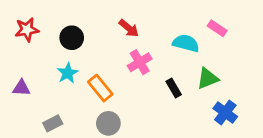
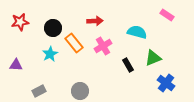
red arrow: (129, 28) -> (95, 21), turned -42
pink rectangle: (217, 28) -> (167, 15), moved
orange rectangle: (100, 88) -> (74, 43), moved

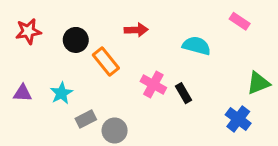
pink cross: (103, 46) -> (153, 84), moved, turned -30
cyan star: (50, 54) -> (61, 93), moved
green triangle: (153, 58) -> (258, 83), moved
gray rectangle: (39, 91) -> (86, 119), moved

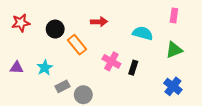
pink rectangle: (240, 21) -> (174, 15), turned 64
green triangle: (258, 83) -> (174, 50), moved
black rectangle: (184, 93) -> (133, 68), turned 48

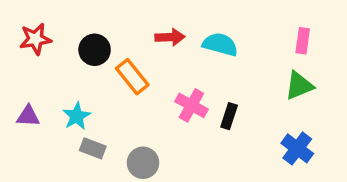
pink rectangle: (174, 15) -> (303, 41), moved
cyan semicircle: (143, 33) -> (220, 44), moved
gray rectangle: (62, 86) -> (93, 148), moved, turned 48

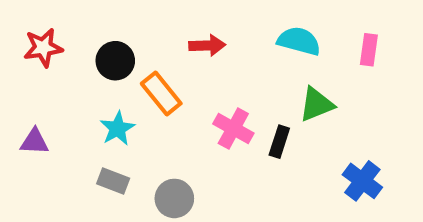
cyan semicircle: (220, 44) -> (299, 41), moved
green triangle: (299, 86) -> (316, 104), moved
cyan star: (77, 116) -> (117, 128), moved

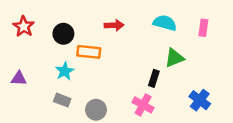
red star: (43, 48) -> (24, 27), turned -30
orange rectangle: (161, 94) -> (89, 52), turned -45
pink cross: (233, 128) -> (143, 105), moved

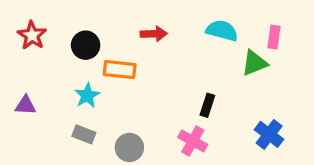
green triangle: (174, 58) -> (254, 63), moved

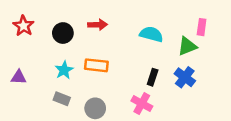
cyan semicircle: (222, 31) -> (151, 34), moved
red arrow: (154, 34) -> (98, 25), moved
orange rectangle: (120, 70) -> (96, 65), moved
blue cross: (269, 134) -> (185, 77), moved

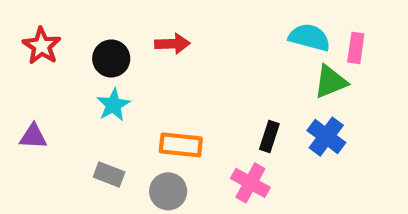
cyan semicircle: (151, 34) -> (309, 37), moved
orange rectangle: (96, 65) -> (181, 145), moved
cyan star: (64, 70) -> (113, 105), moved

